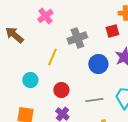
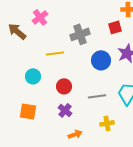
pink cross: (45, 16) -> (40, 17), moved
yellow line: (52, 57) -> (55, 53), turned 60

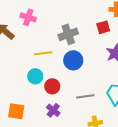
pink cross: (40, 17) -> (28, 17), turned -35
blue circle: (101, 60) -> (73, 60), moved
cyan circle: (33, 76) -> (35, 76), moved

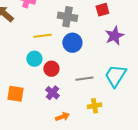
gray cross: (68, 34) -> (67, 17), turned 30

